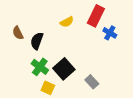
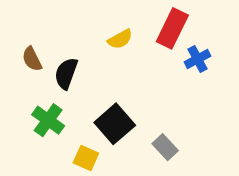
blue cross: (110, 33) -> (198, 59), turned 32
green cross: (40, 67) -> (48, 120), moved

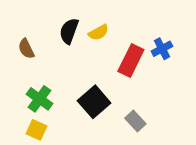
red rectangle: (172, 28) -> (131, 61), moved
black semicircle: (66, 73) -> (69, 31), moved
yellow square: (86, 158) -> (37, 130), moved

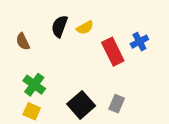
red rectangle: (131, 61) -> (113, 52), turned -52
black square: (94, 102) -> (81, 105), moved
gray rectangle: (135, 121) -> (117, 104), turned 66

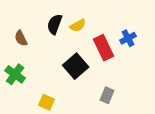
green cross: (34, 85) -> (15, 74), moved
black square: (81, 105) -> (76, 66), moved
yellow square: (32, 111) -> (46, 102), moved

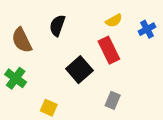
yellow semicircle: (78, 25) -> (114, 21), moved
brown semicircle: (21, 38) -> (22, 40), size x1.5
blue cross: (128, 38) -> (147, 29), moved

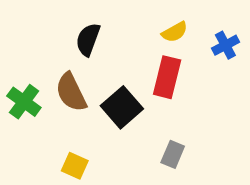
brown semicircle: (22, 40) -> (71, 92), moved
red rectangle: (109, 50) -> (167, 77), turned 40
green cross: (16, 78) -> (24, 102), moved

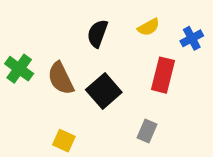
black semicircle: (88, 40) -> (97, 34), moved
red rectangle: (167, 77) -> (163, 75), moved
green cross: (24, 102) -> (19, 69), moved

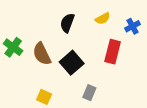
gray rectangle: (147, 131) -> (89, 93), moved

